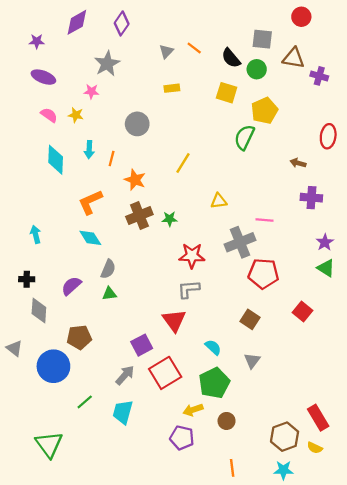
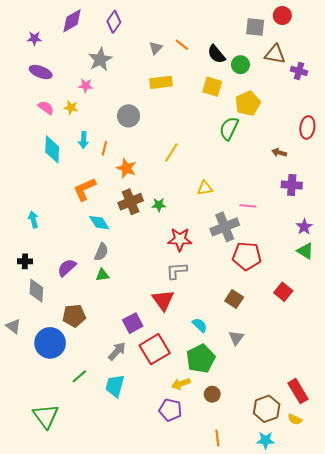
gray square: (262, 39) -> (255, 27), moved
yellow rectangle: (172, 88) -> (161, 82), size x1.5
cyan diamond: (90, 238) -> (99, 223), moved

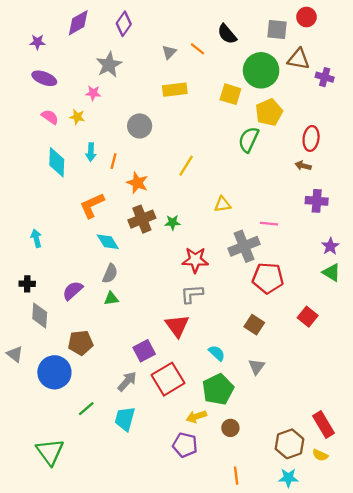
black semicircle: (216, 54) -> (227, 34), moved
green circle: (240, 65) -> (261, 70), size x1.8
red ellipse: (307, 127) -> (311, 138), moved

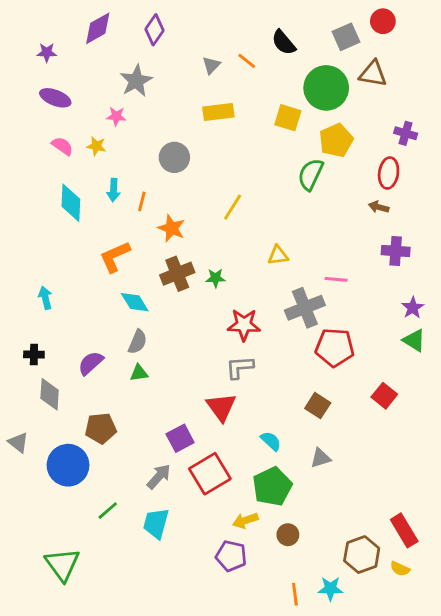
gray square: (277, 29) -> (346, 37), turned -30
purple cross: (325, 77) -> (406, 133), moved
gray triangle: (257, 367) -> (320, 458), turned 36
cyan star: (288, 478) -> (330, 589), moved

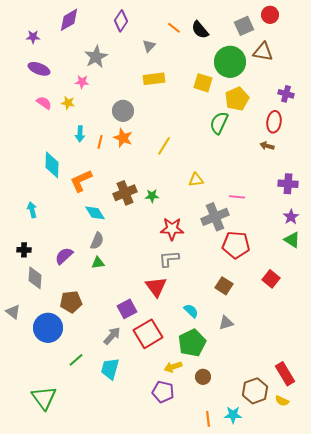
purple diamond: (155, 30) -> (121, 21), moved
orange line: (247, 61) -> (174, 28), moved
cyan diamond: (71, 203) -> (52, 165), moved
orange star: (172, 228) -> (123, 138), moved
purple cross: (396, 251) -> (288, 184), moved

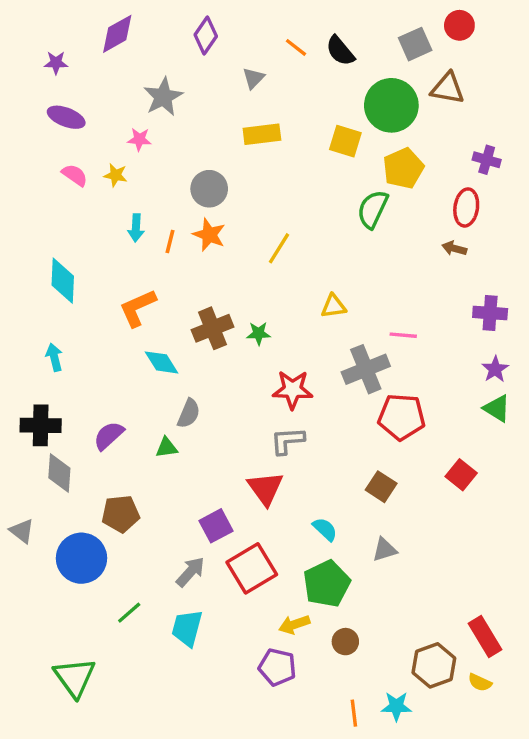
cyan diamond: (52, 165) -> (63, 281), moved
gray semicircle: (97, 241) -> (189, 413), moved
black cross: (24, 250) -> (41, 425), size x1.6

